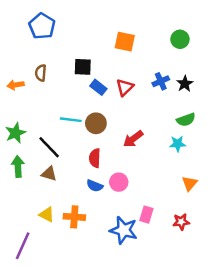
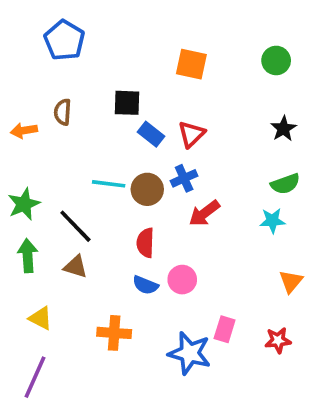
blue cross: (161, 81) -> (184, 178), moved
yellow triangle: (47, 215) -> (40, 318), moved

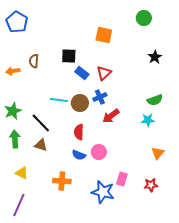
blue pentagon: (64, 40) -> (17, 22), moved
green circle: (276, 60) -> (144, 18), moved
black star: (283, 129) -> (155, 57), moved

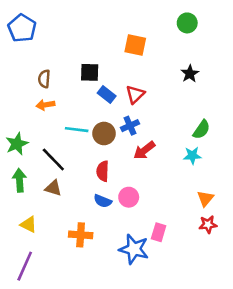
black star: (155, 57) -> (190, 74), moved
orange arrow: (13, 71) -> (45, 105), moved
green semicircle: (155, 100) -> (201, 130), turned -35
red star: (151, 185) -> (208, 224), moved

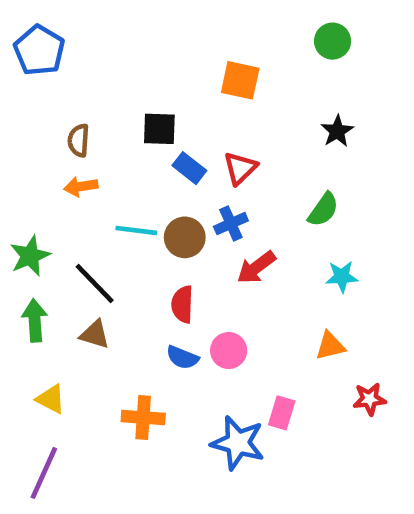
green semicircle: (201, 130) -> (323, 210), moved
orange triangle: (205, 198) -> (330, 346), moved, turned 36

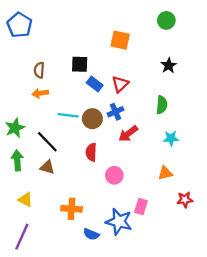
green semicircle: (323, 210) -> (162, 105), turned -30
blue semicircle: (182, 357) -> (91, 234), moved

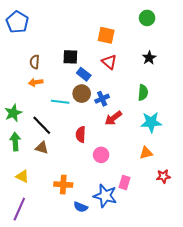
red triangle: (120, 84) -> (109, 62), moved, turned -35
brown circle: (92, 119) -> (82, 94), moved
cyan star: (171, 138) -> (151, 122), size x1.5

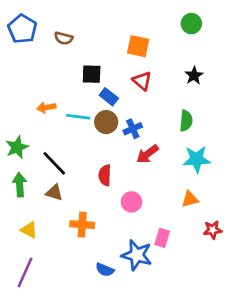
brown semicircle: (35, 62) -> (64, 38), moved, turned -80
cyan line: (60, 102) -> (78, 117), moved
orange cross: (63, 185) -> (82, 225), moved

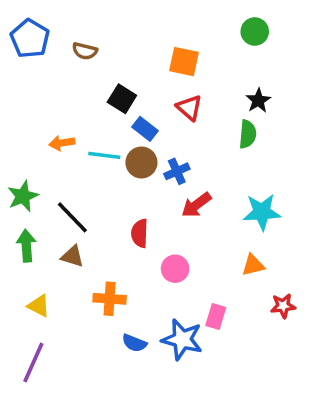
black square: (92, 74) -> (122, 99), turned 30
green semicircle: (186, 121) -> (248, 134), moved
blue semicircle: (105, 270) -> (134, 343), moved

